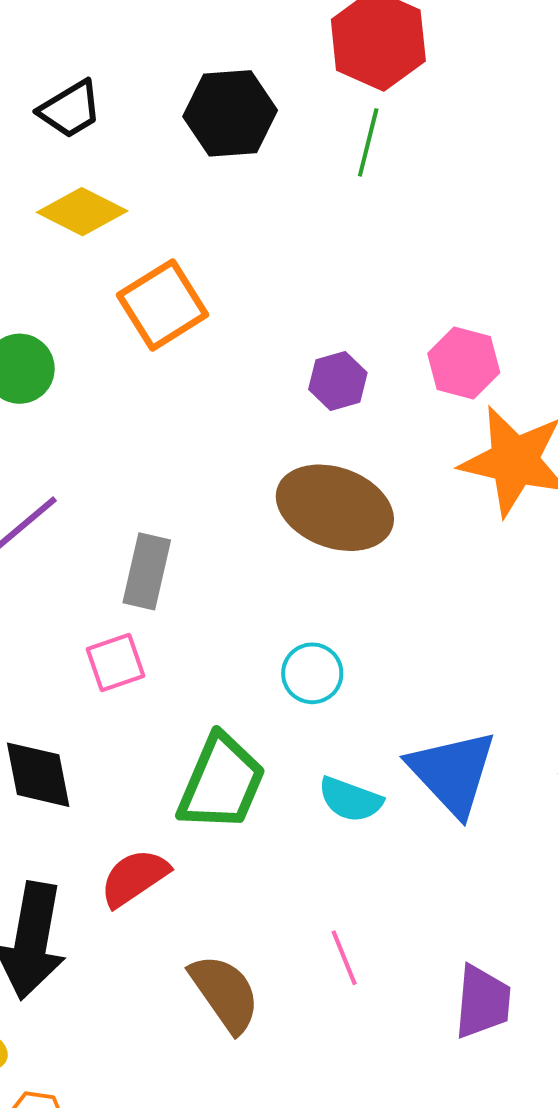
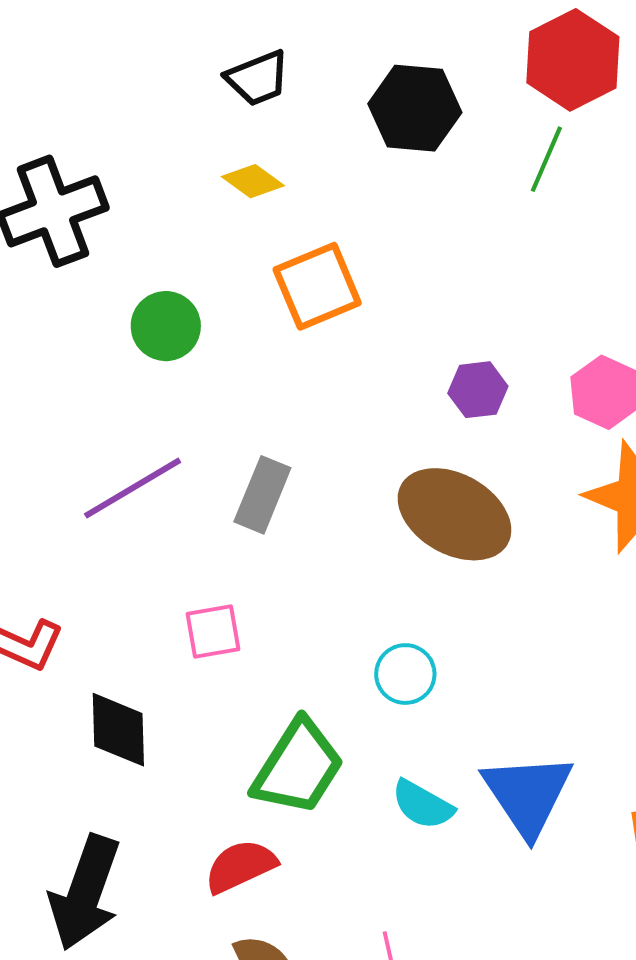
yellow diamond: (82, 212) -> (253, 181), size x0.7
gray rectangle: (147, 571) -> (262, 495), moved
red semicircle: (134, 878) -> (240, 866), moved

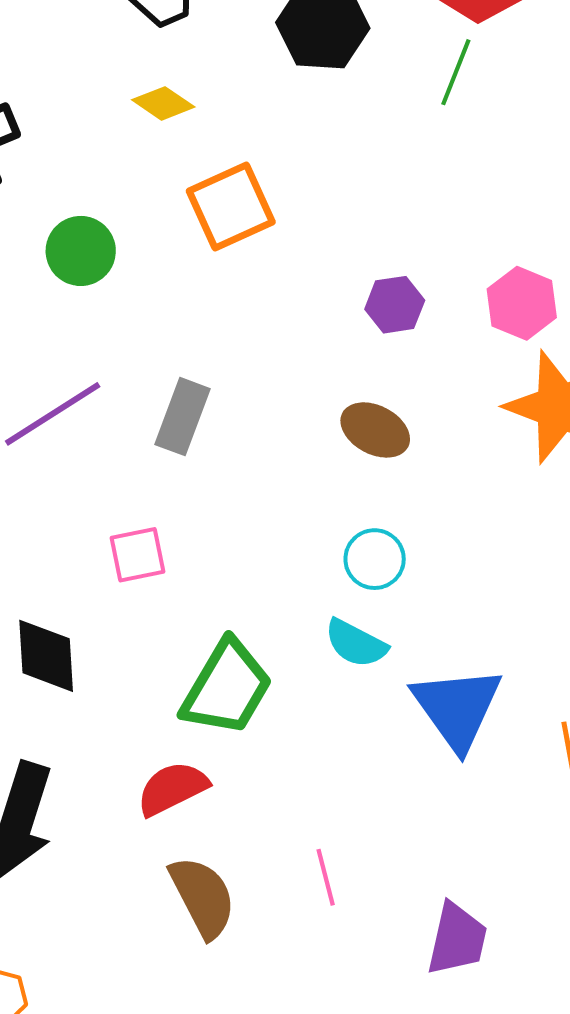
brown ellipse: (454, 514) -> (375, 430), size x0.6
cyan circle: (405, 674) -> (375, 559), moved
cyan semicircle: (423, 805) -> (356, 643), moved

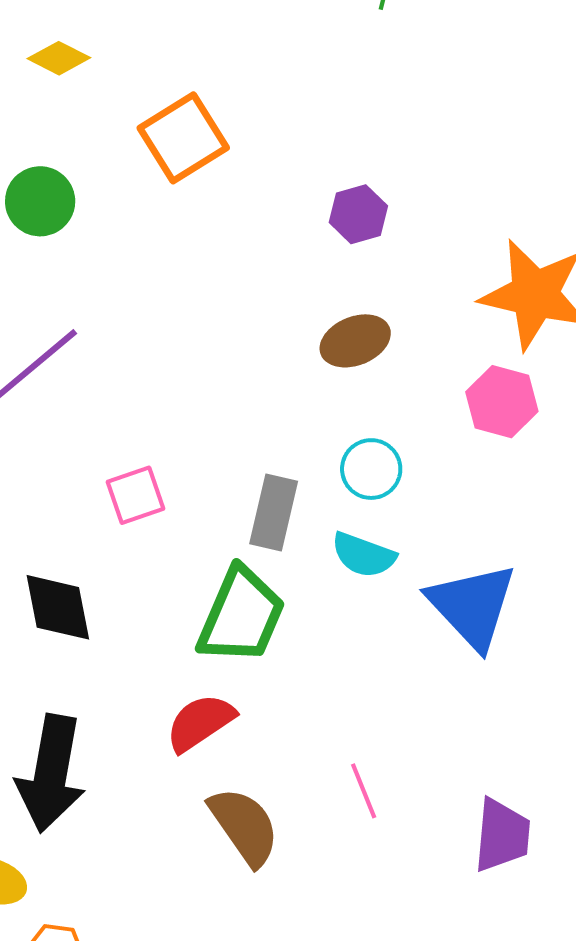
yellow diamond: (163, 103) -> (59, 58), moved
pink hexagon: (522, 303) -> (502, 402), moved
gray rectangle: (183, 417) -> (274, 513), moved
brown ellipse: (375, 430) -> (355, 341), turned -42

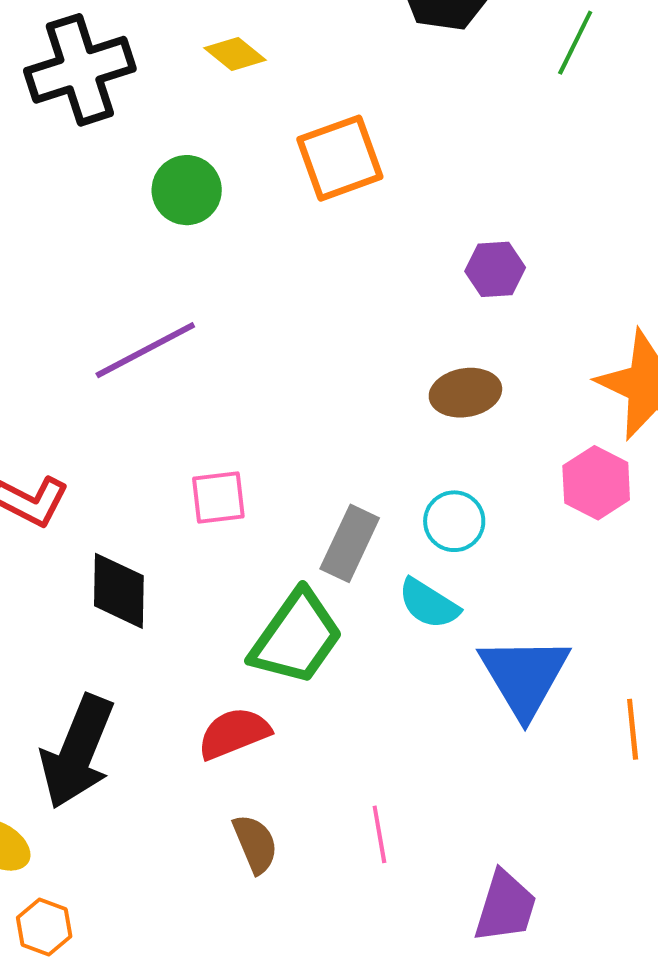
brown semicircle: (244, 826) -> (255, 844), size x0.7

